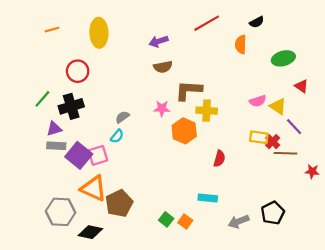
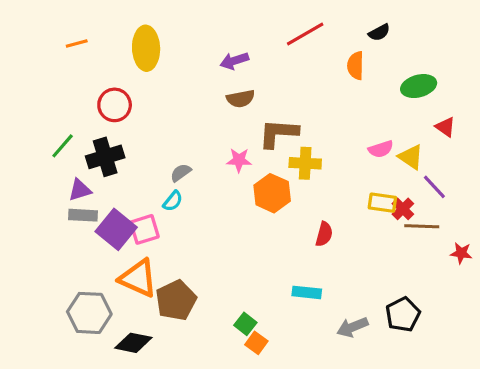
orange square: (185, 221) -> (256, 343), moved

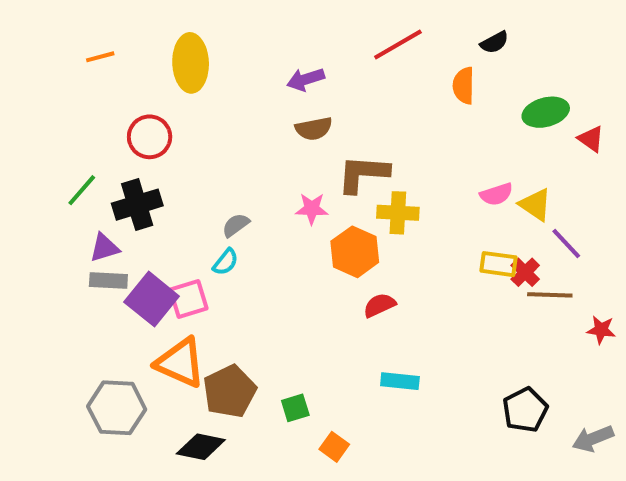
red triangle: (445, 127) -> (591, 139), moved
red semicircle: (324, 234) -> (379, 305), moved, turned -130
green square: (245, 324) -> (295, 408), moved, turned 35
gray arrow: (352, 327) -> (593, 439), moved
black diamond: (133, 343) -> (201, 447), moved

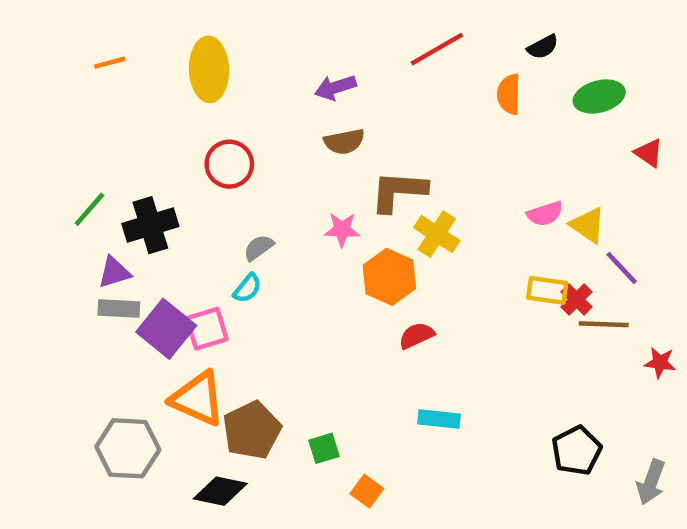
green ellipse: (546, 112) -> (599, 96), moved
red circle: (150, 137) -> (229, 164), moved
yellow cross: (398, 213) -> (437, 234), turned 30
gray arrow: (593, 439) -> (651, 482), turned -48

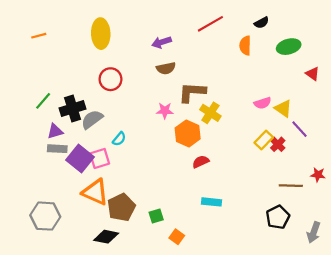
orange line: (110, 63) -> (39, 36), moved
gray semicircle: (259, 248) -> (92, 119), moved, size x1.5
yellow rectangle: (547, 290) -> (264, 140), turned -54
brown line: (604, 324) -> (291, 186), moved
gray hexagon: (128, 448) -> (45, 216), moved

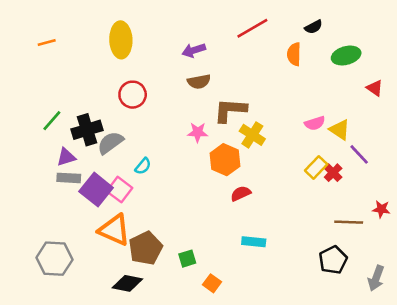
pink square: (100, 158) -> (120, 190), turned -36

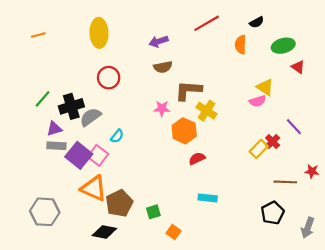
red triangle: (375, 88) -> (298, 67), moved
yellow triangle: (340, 130) -> (265, 87), moved
yellow rectangle: (316, 167) -> (259, 149), moved

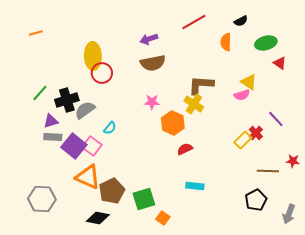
yellow ellipse: (99, 33) -> (93, 56), moved
brown semicircle: (163, 67) -> (153, 63), size x1.4
brown L-shape: (188, 90) -> (201, 85), moved
green square: (153, 212) -> (144, 199), size x1.6

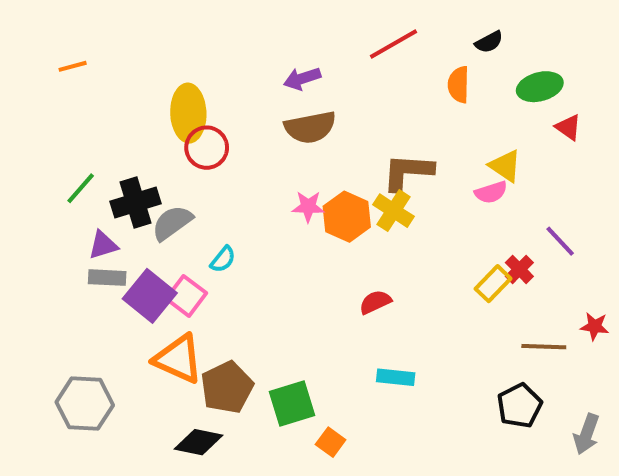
orange hexagon: (173, 123) -> (347, 217), moved

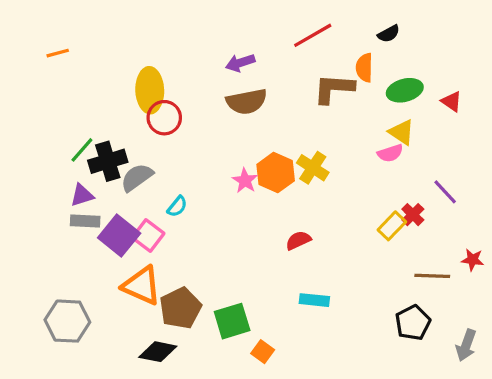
green ellipse: (540, 87) -> (405, 90), moved
brown L-shape: (408, 172) -> (334, 89), moved
green line: (81, 188) -> (82, 150), moved
pink star: (308, 207) -> (245, 181), moved, turned 30

